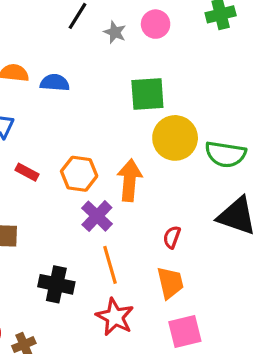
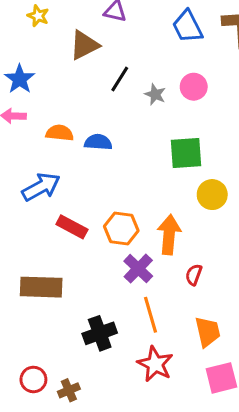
yellow circle: (175, 138) -> (212, 195), size x0.7
red rectangle: (27, 172) -> (72, 227), size x1.4
red semicircle: (172, 237) -> (194, 275), moved
black cross: (56, 284) -> (100, 333), turned -32

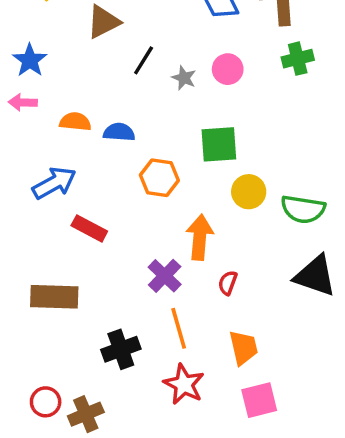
orange hexagon: (121, 228) -> (159, 178), moved
brown cross: (69, 390) -> (86, 414), size x1.4

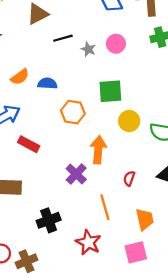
black line: (144, 60) -> (63, 38), turned 42
orange semicircle: (75, 122) -> (20, 77), turned 138
red semicircle: (228, 283) -> (129, 178), moved
orange line: (179, 328) -> (105, 207), moved
orange trapezoid: (243, 348) -> (145, 219), moved

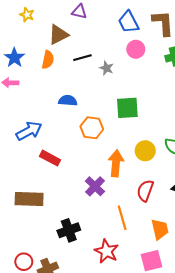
pink circle: (116, 44) -> (136, 49), moved
orange semicircle: (20, 77) -> (48, 60), moved, turned -42
yellow circle: (129, 121) -> (145, 151), moved
red semicircle: (129, 178) -> (145, 191), size x1.5

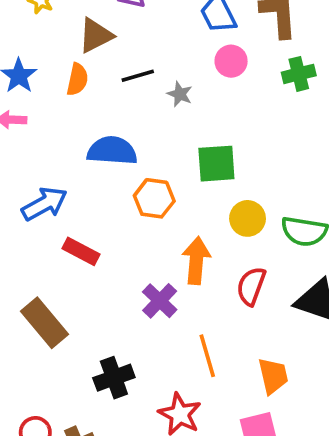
blue semicircle: (68, 101) -> (112, 151), size x1.5
yellow circle: (145, 151) -> (248, 218), moved
red semicircle: (145, 191) -> (251, 286), moved
brown rectangle: (29, 199) -> (44, 323), turned 48

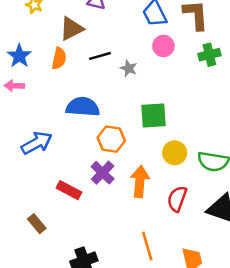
red rectangle: (81, 251) -> (69, 190), moved
purple cross: (160, 301) -> (103, 173), moved
brown rectangle: (44, 323) -> (37, 224), size x0.6

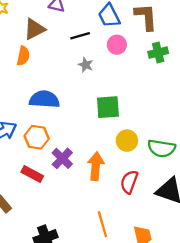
black line: (100, 56) -> (80, 36), moved
orange hexagon: (111, 139) -> (37, 137), moved

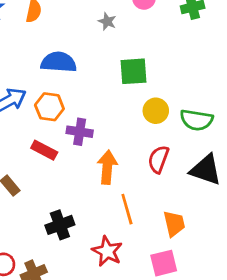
purple cross: (62, 158) -> (80, 132), turned -35
orange arrow: (96, 166) -> (107, 167), moved

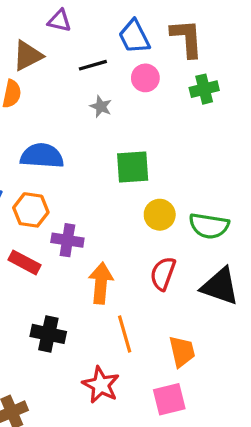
black cross: (60, 225) -> (48, 334), moved, turned 32

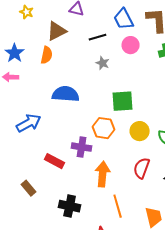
orange hexagon: (31, 210) -> (104, 128), moved

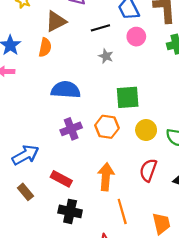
blue arrow: (29, 123) -> (25, 155), moved
purple cross: (82, 147) -> (71, 129), moved, turned -30
red rectangle: (55, 161) -> (61, 179), moved

